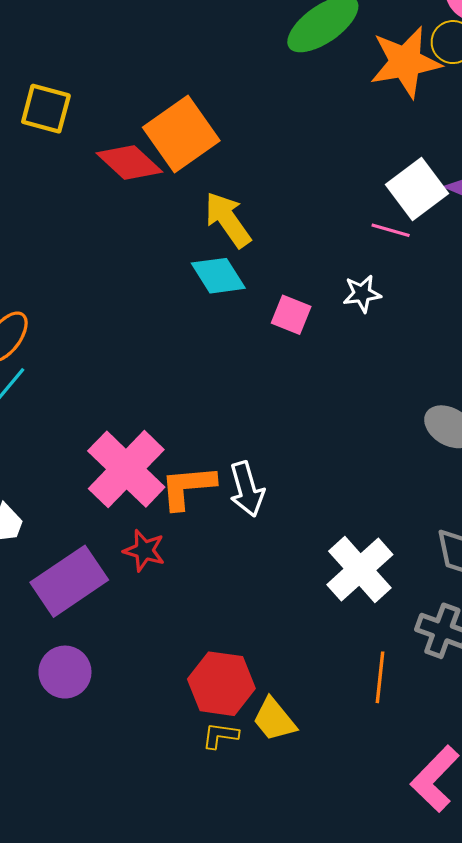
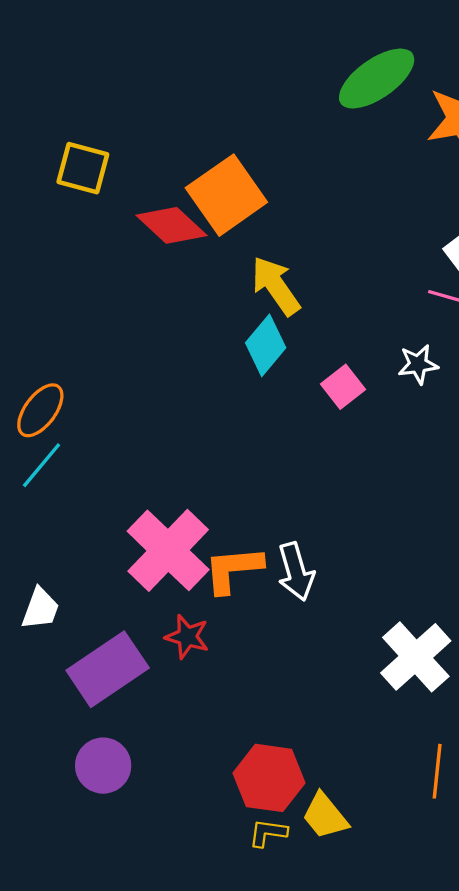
cyan diamond: (218, 276) -> (266, 345), turned 72
pink square: (291, 315) -> (343, 387), turned 30

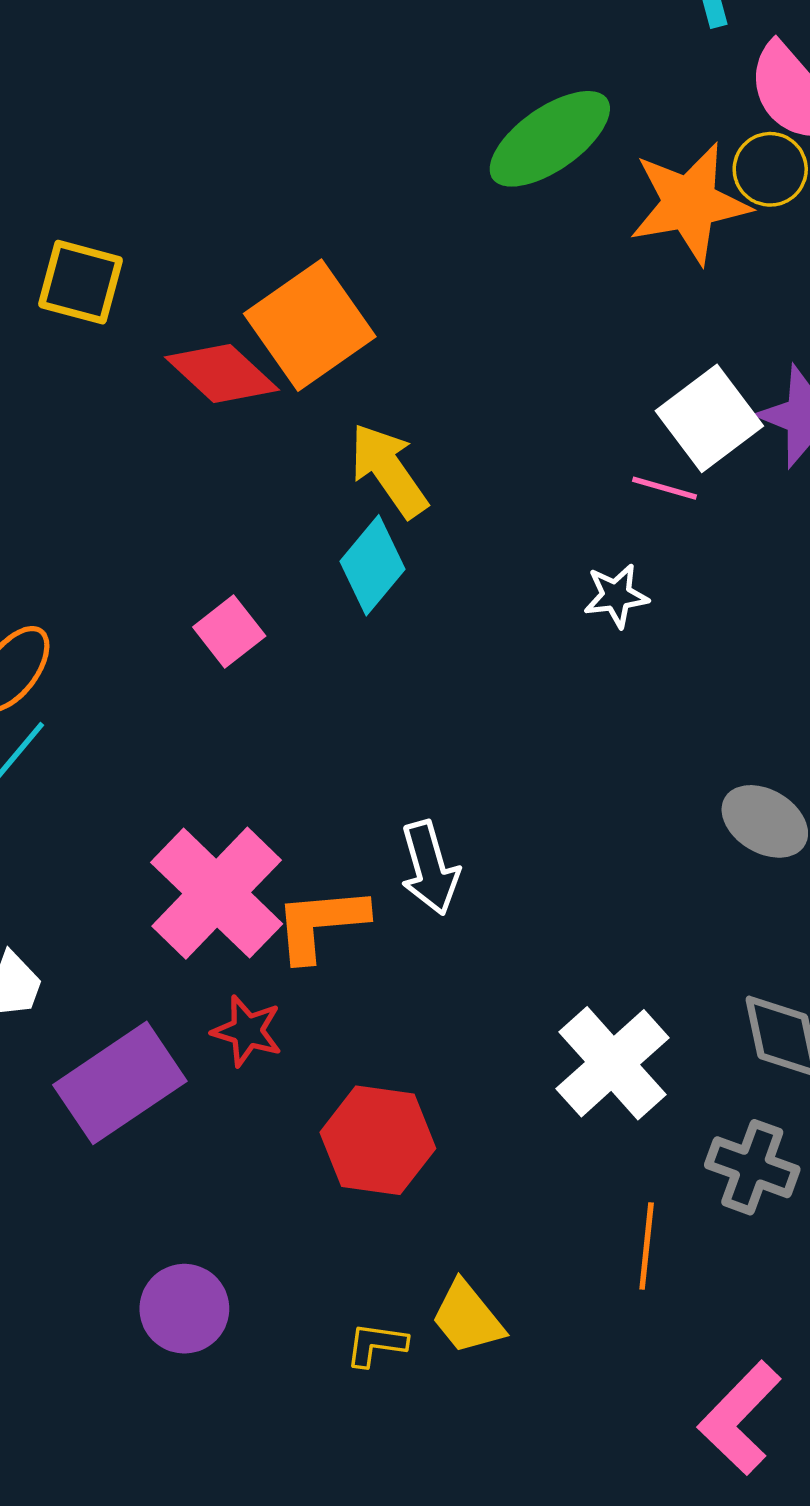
pink square: (343, 387) -> (229, 632), moved
white arrow: (296, 572) -> (430, 868), moved
purple circle: (103, 766) -> (184, 1309), moved
red hexagon: (269, 778) -> (378, 1140), moved

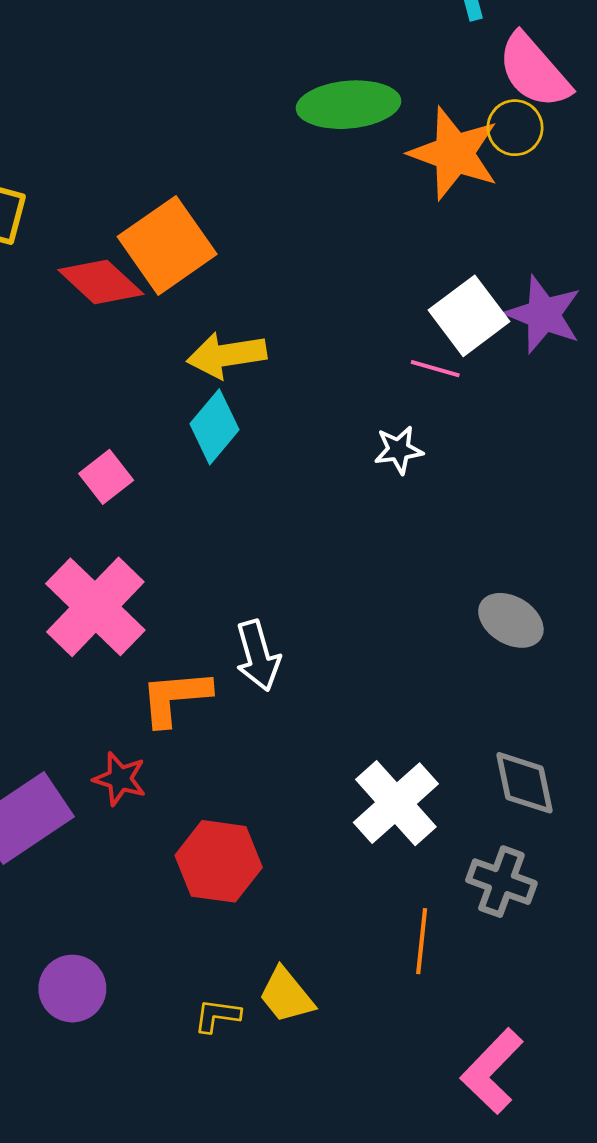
green ellipse: (550, 139) -> (349, 105), turned 30
orange star: (690, 203) -> (454, 153), turned 30
yellow arrow: (389, 470) -> (227, 355), turned -64
pink cross: (217, 893) -> (95, 607), moved

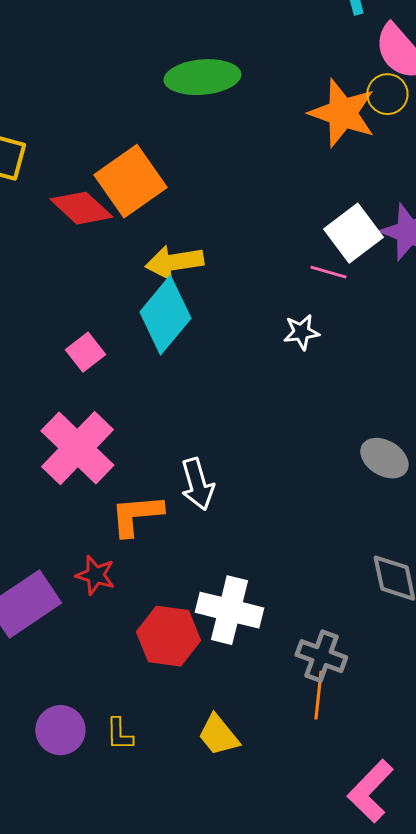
green ellipse: (349, 105) -> (202, 77), moved
cyan diamond: (214, 427) -> (165, 315), size x1.4
white cross: (396, 803) -> (229, 610), moved, turned -34
gray cross: (501, 882) -> (321, 656), moved
yellow L-shape: (217, 1016) -> (119, 734), moved, turned -99

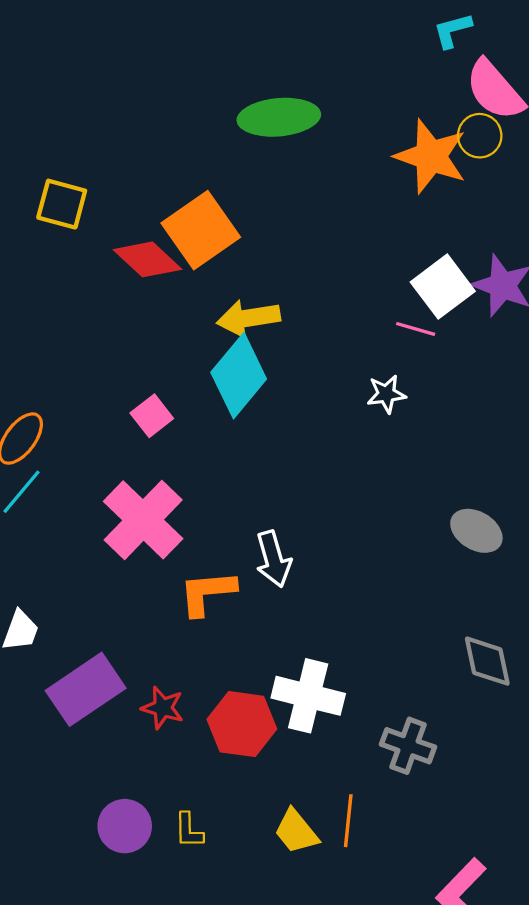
red star: (95, 575) -> (163, 708), moved
orange line: (318, 695) -> (348, 821), moved

